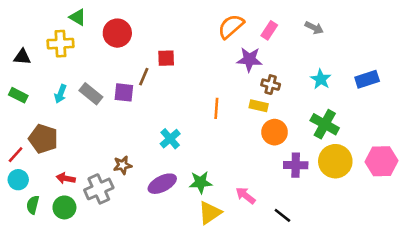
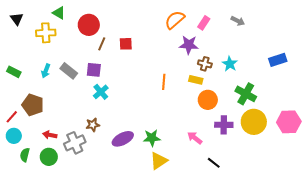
black triangle: (22, 57) -> (17, 19), moved, turned 48
brown line: (144, 77) -> (102, 44), moved
cyan star: (321, 79) -> (230, 64), moved
cyan cross: (170, 139) -> (101, 92), moved
pink arrow: (245, 196) -> (195, 138), moved

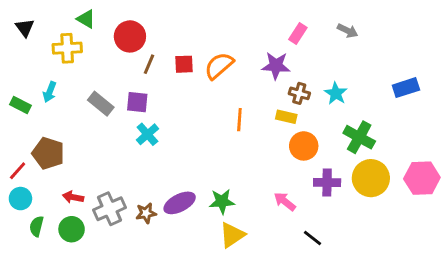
orange semicircle: (175, 20) -> (219, 66), moved
cyan arrow: (46, 71) -> (50, 92), moved
brown star: (93, 125) -> (146, 213), moved

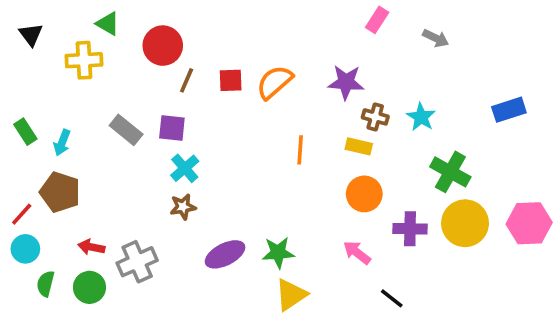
pink rectangle: (298, 34) -> (377, 20), moved
cyan arrow: (50, 92) -> (62, 143), moved
green rectangle: (20, 105) -> (25, 132), turned 30
orange circle: (304, 146) -> (364, 194), moved
brown star: (146, 213) -> (183, 207), moved

